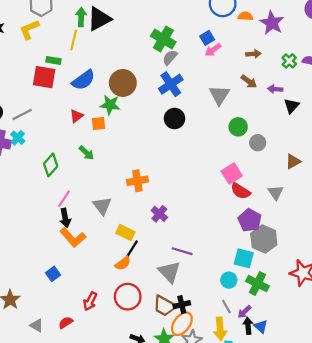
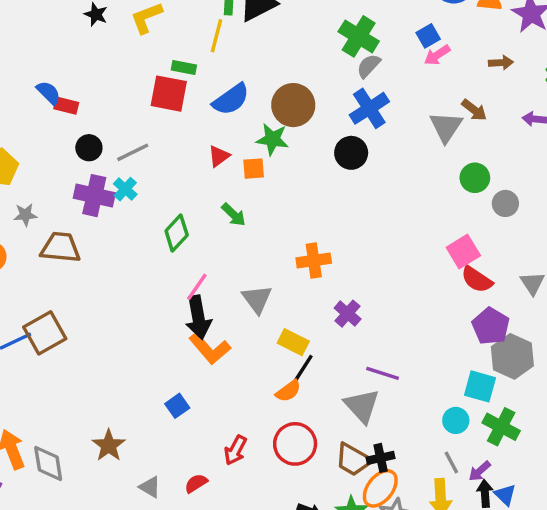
brown arrow: (249, 81) -> (474, 110), moved
black circle: (175, 118) -> (351, 153), moved
black arrow: (65, 218) -> (198, 317), size x1.4

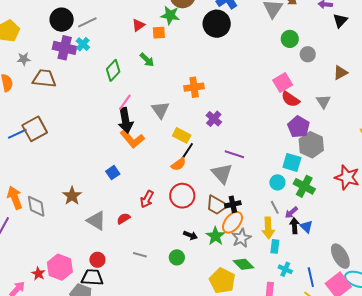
black circle: (89, 148) -> (62, 20), size x1.5
black circle: (351, 153) -> (217, 24), size x1.4
gray triangle: (150, 487) -> (96, 221), size x1.5

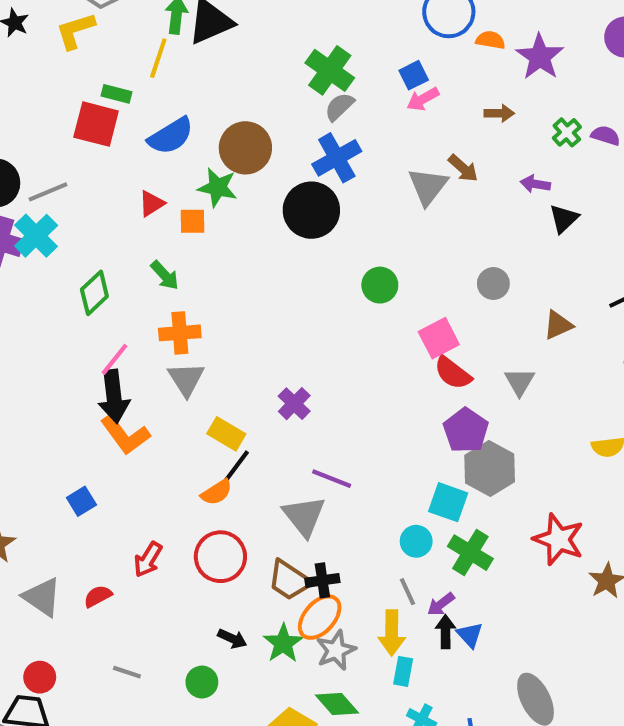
green circle: (290, 39) -> (380, 285), moved
cyan cross: (83, 44) -> (36, 236), size x1.5
orange cross: (194, 87) -> (180, 333), moved

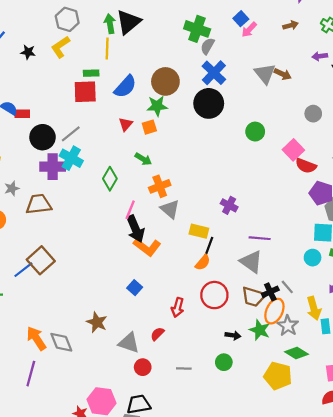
brown arrow: (463, 168) -> (283, 74), moved
gray line: (407, 592) -> (287, 287), moved
red circle: (40, 677) -> (143, 367), moved

